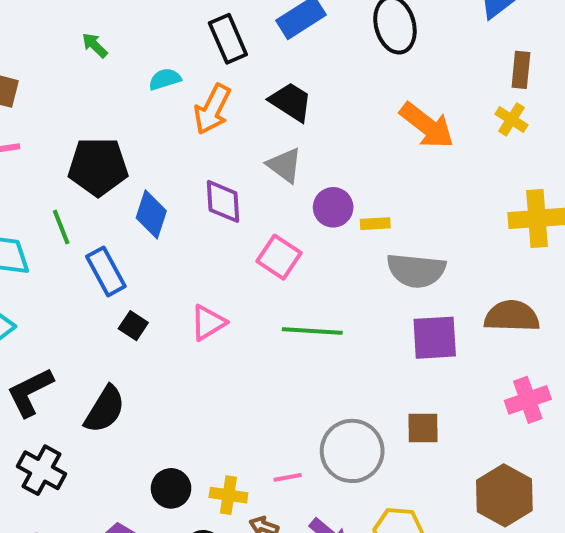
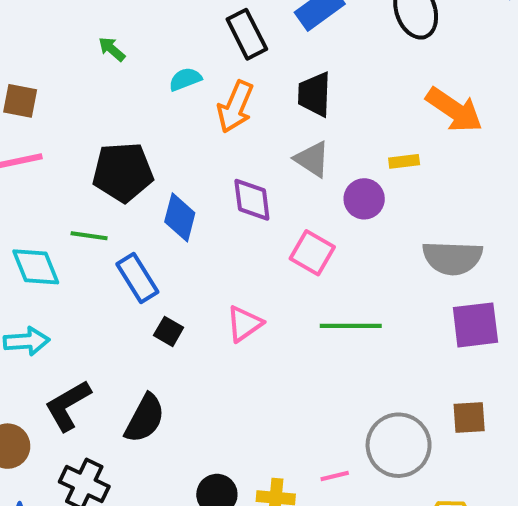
black trapezoid: (291, 102) -> (314, 94), turned -117
yellow rectangle: (375, 224) -> (404, 161), moved
green line: (61, 227) -> (89, 236), turned -57

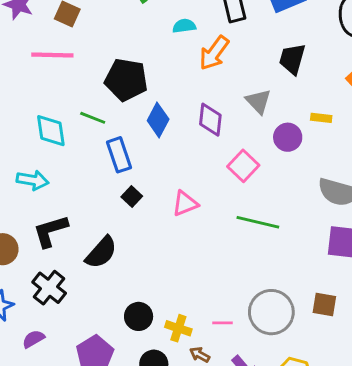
black trapezoid: (314, 94) -> (292, 59), moved

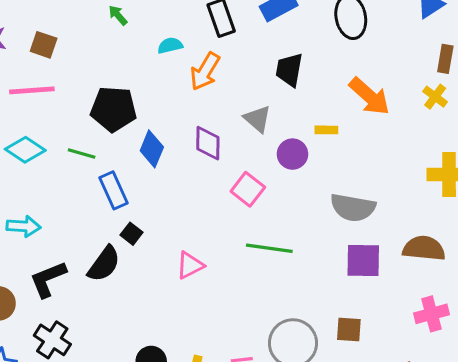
cyan diamond: (51, 131) -> (25, 150), moved, turned -42
pink triangle: (185, 204) -> (190, 265), moved
black semicircle: (101, 252) -> (104, 264), moved

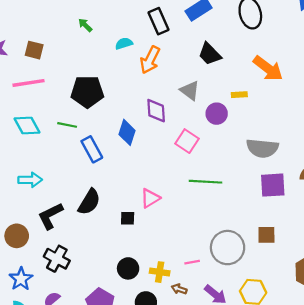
black trapezoid: (289, 70) -> (210, 54), turned -50
blue diamond: (152, 149) -> (127, 132), moved
cyan diamond: (25, 150) -> (27, 126), turned 32
black square: (132, 234) -> (128, 218), moved, turned -32

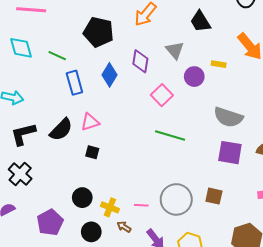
black pentagon: (87, 92) -> (99, 32), moved
pink triangle: (150, 198) -> (90, 122), moved

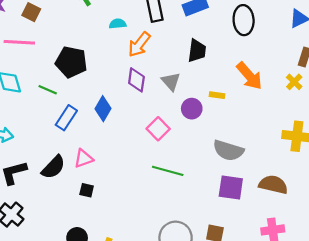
black trapezoid: (200, 21) -> (197, 51), turned -140
black pentagon: (99, 32) -> (71, 62), moved
purple diamond: (140, 61) -> (136, 80), moved
blue rectangle: (74, 83) -> (66, 118), turned 50

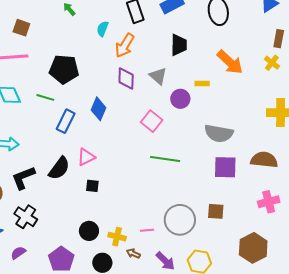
cyan semicircle: (118, 24) -> (103, 29), turned -56

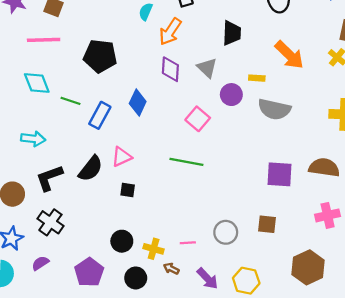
green line: (45, 97) -> (71, 101), moved
gray semicircle: (219, 133) -> (274, 109), moved
green line: (165, 159) -> (186, 162), moved
gray circle: (180, 220) -> (226, 232), size x0.7

